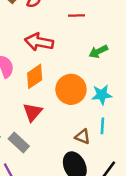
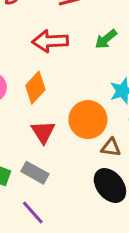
red arrow: (39, 42) -> (50, 41), moved
orange circle: (71, 89) -> (88, 120), moved

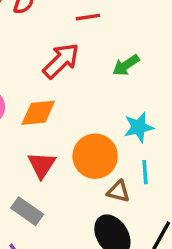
red arrow: (50, 41) -> (61, 61), turned 132
orange diamond: (35, 88) -> (38, 113), turned 36

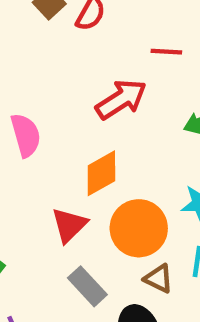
orange diamond: (38, 113) -> (101, 173), moved, turned -36
gray rectangle: (27, 211) -> (87, 286), moved

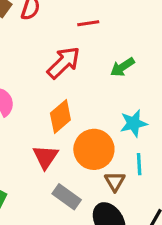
brown triangle: (159, 279) -> (115, 181), turned 45

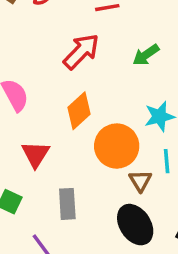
red triangle: (45, 157) -> (36, 154), moved
gray rectangle: (67, 197) -> (67, 204), moved, turned 52

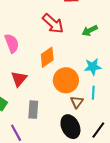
red arrow: (81, 51) -> (53, 24), turned 80

